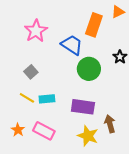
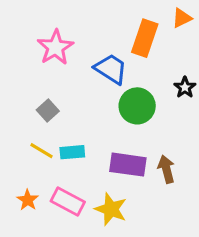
brown arrow: (110, 124) -> (166, 169), moved
yellow star: (88, 136) -> (111, 209), moved

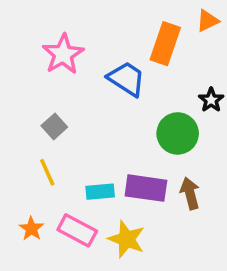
green circle: (137, 106) -> (178, 133), moved
yellow line: (42, 151) -> (47, 172), turned 35
cyan rectangle: (72, 152) -> (100, 192), moved

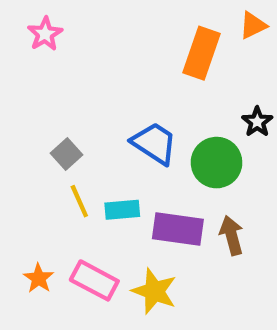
pink star: (63, 54) -> (45, 34), moved, size x0.7
blue trapezoid: (127, 79) -> (154, 143), moved
yellow line: (47, 172) -> (79, 201), moved
cyan rectangle: (100, 192) -> (122, 210), moved

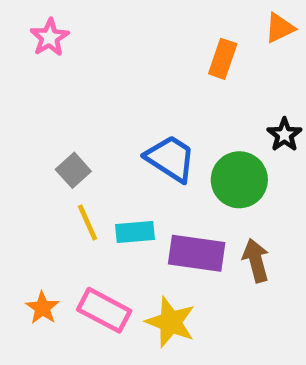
orange rectangle: (202, 53) -> (223, 59), size x0.7

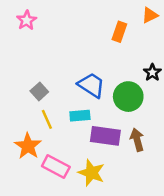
cyan rectangle: (135, 232) -> (80, 116), moved
orange star: (42, 308) -> (28, 146), moved, size x1.5

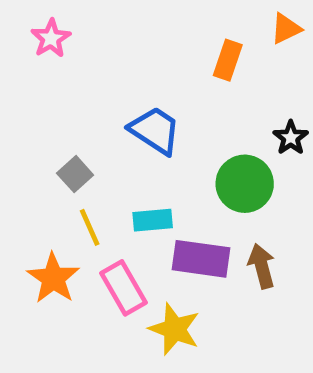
blue trapezoid: (91, 85) -> (155, 130), moved
pink rectangle: (56, 166) -> (124, 288), moved, turned 32

